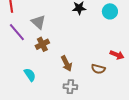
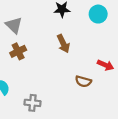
brown arrow: (66, 63) -> (63, 44), moved
gray cross: (70, 87) -> (33, 103), moved

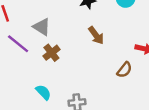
brown semicircle: (83, 81) -> (124, 70), turned -56

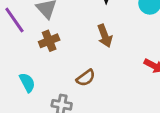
brown semicircle: (124, 70) -> (86, 78), moved

